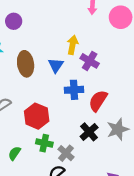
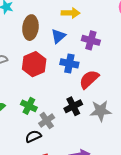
yellow arrow: (73, 45) -> (71, 13), moved, turned 66
purple cross: (90, 61) -> (91, 40), turned -30
red hexagon: (37, 116) -> (34, 64), moved

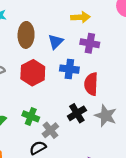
yellow arrow: (71, 13) -> (80, 17), moved
red semicircle: (89, 79) -> (91, 84), turned -40
gray star: (101, 111) -> (106, 116), turned 30

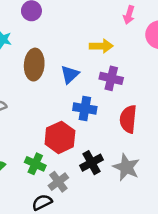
red hexagon: (33, 73) -> (60, 137), moved
red semicircle: (91, 84) -> (128, 119), moved

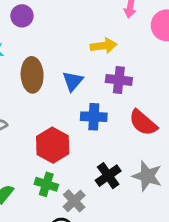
red semicircle: (128, 119) -> (143, 123), turned -48
red hexagon: (60, 137) -> (53, 145), moved

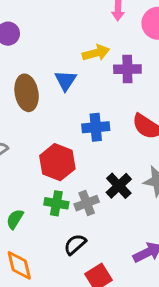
purple cross: (119, 80) -> (127, 69), moved
blue triangle: (73, 81) -> (66, 81), moved
gray cross: (74, 201) -> (87, 203), moved, turned 30

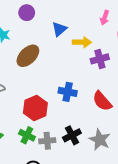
purple cross: (127, 69) -> (100, 59), turned -30
blue triangle: (66, 81) -> (59, 29), moved
brown ellipse: (27, 93) -> (28, 56), turned 40

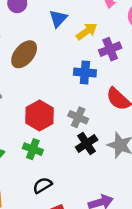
yellow arrow: (82, 42) -> (87, 31), turned -30
blue cross: (68, 92) -> (85, 72), moved
gray cross: (47, 141) -> (78, 117), moved, turned 35

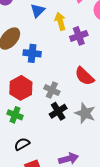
yellow arrow: (87, 31) -> (60, 21), turned -72
blue cross: (85, 72) -> (32, 53), moved

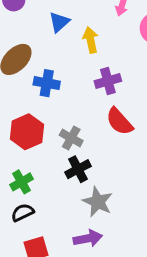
purple cross: (79, 36) -> (108, 81), moved
gray star: (85, 113) -> (98, 202), moved
green cross: (15, 115) -> (21, 182), moved, turned 35

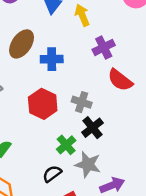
green cross: (21, 182) -> (66, 145), moved
gray star: (98, 202) -> (88, 165), moved

